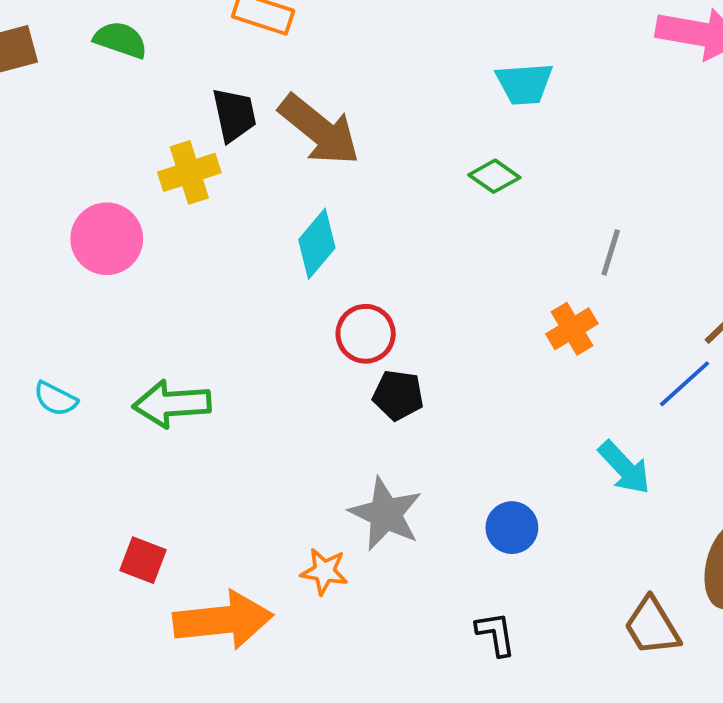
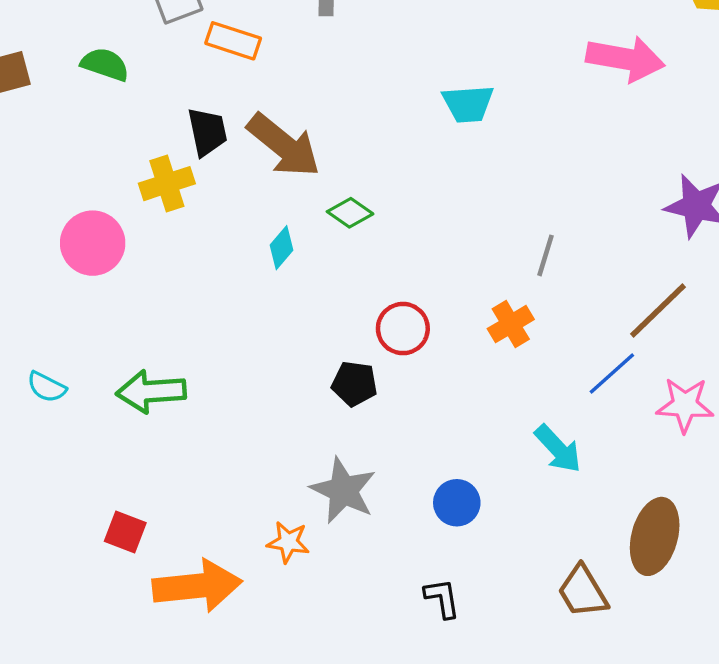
green diamond: (494, 176) -> (350, 213), moved
cyan diamond: (317, 244) -> (281, 248), size x0.7
red circle: (366, 334) -> (403, 329), moved

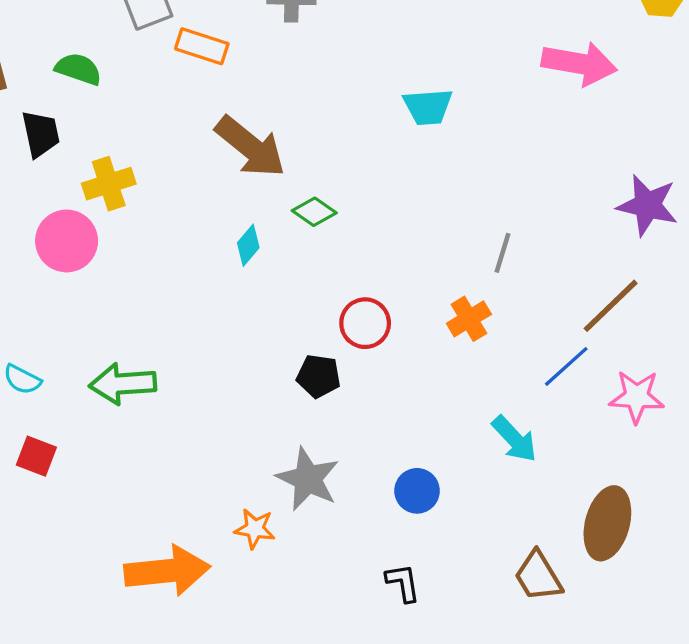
black trapezoid: (207, 132) -> (41, 134), moved
yellow cross: (167, 184) -> (109, 184), moved
red square: (125, 532) -> (36, 456), moved

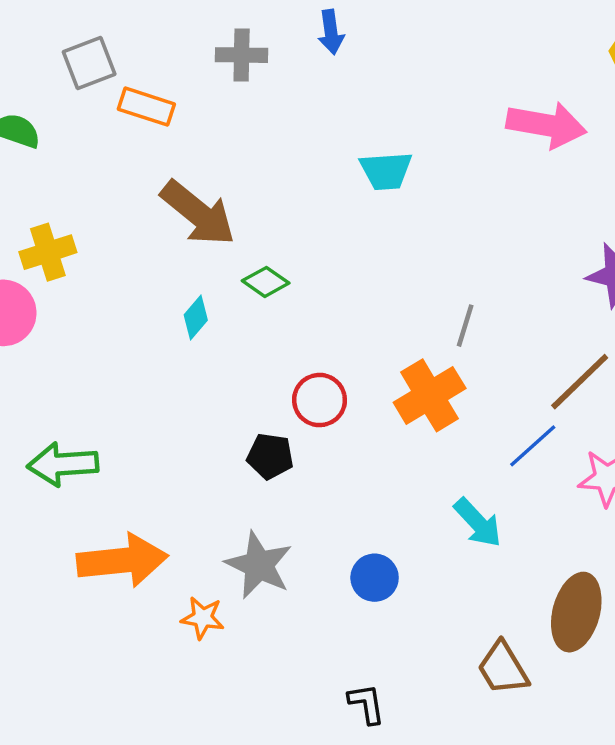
orange cross: (469, 319) -> (430, 395), size x1.5
orange arrow: (167, 571) -> (122, 560), moved
black L-shape: (403, 583) -> (367, 704), moved

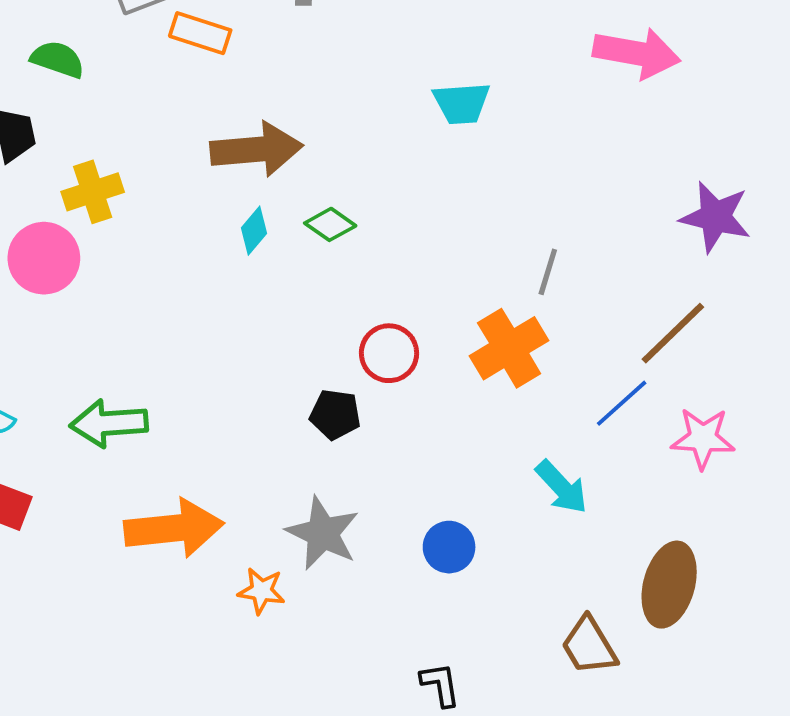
brown arrow: (198, 213) -> (256, 149), turned -44
cyan diamond: (196, 317) -> (254, 231), moved

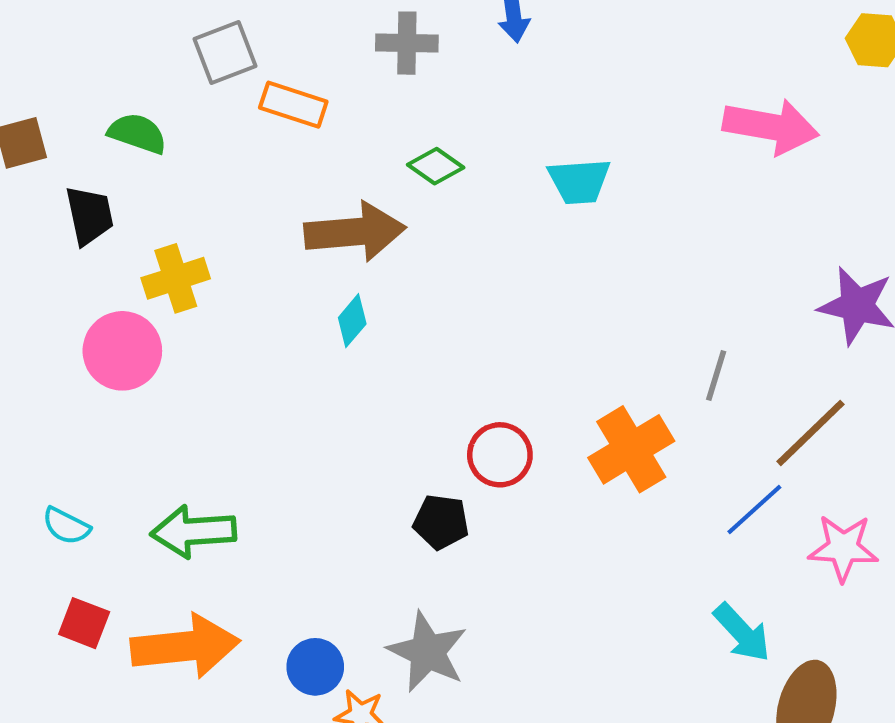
green diamond: (330, 224) -> (436, 166), moved
gray line: (548, 272) -> (716, 375), moved
cyan arrow: (562, 487) -> (742, 633), moved
orange arrow: (174, 528) -> (185, 646), moved
blue circle: (449, 547) -> (315, 667), moved

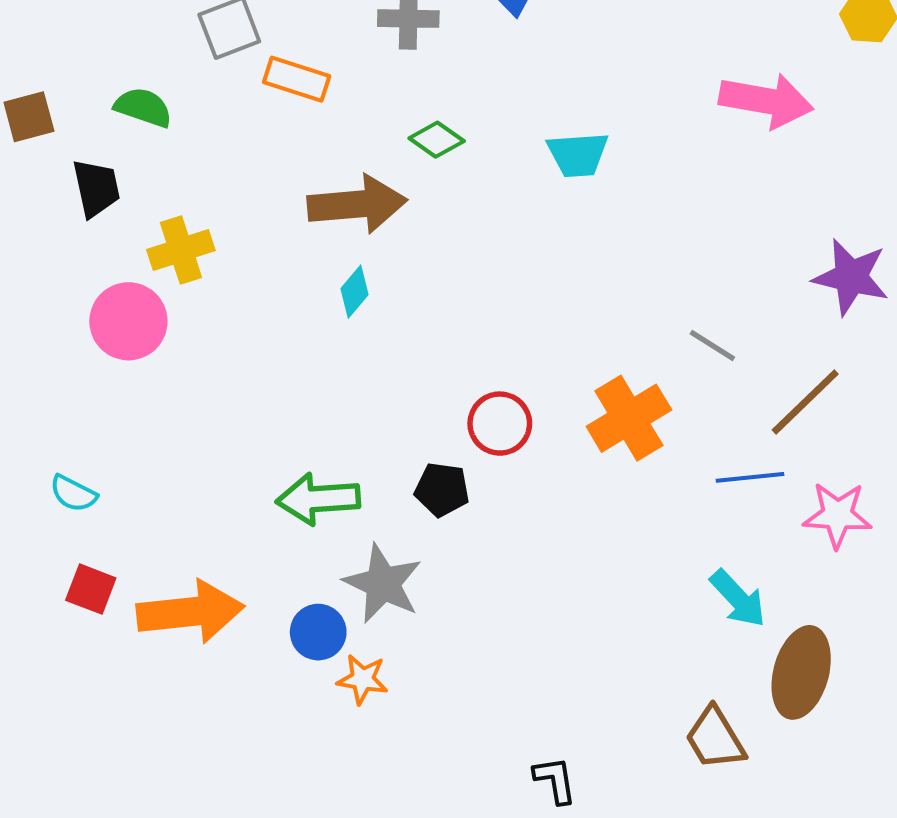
gray line: (716, 375) -> (712, 346), turned -75
blue line: (754, 510) -> (750, 477), turned 36
green arrow: (193, 531) -> (318, 499), moved
gray star: (427, 652) -> (383, 584), moved

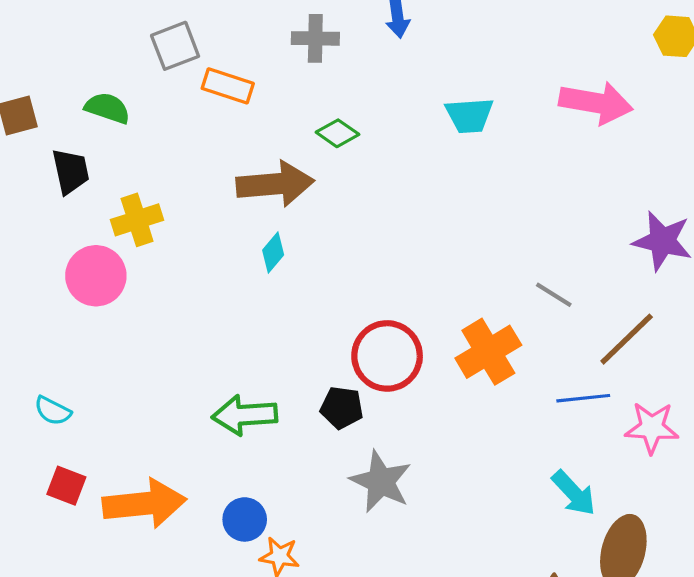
cyan trapezoid: (578, 154) -> (469, 115), moved
red circle: (500, 424) -> (387, 356), size x1.4
gray star: (383, 584) -> (381, 481), moved

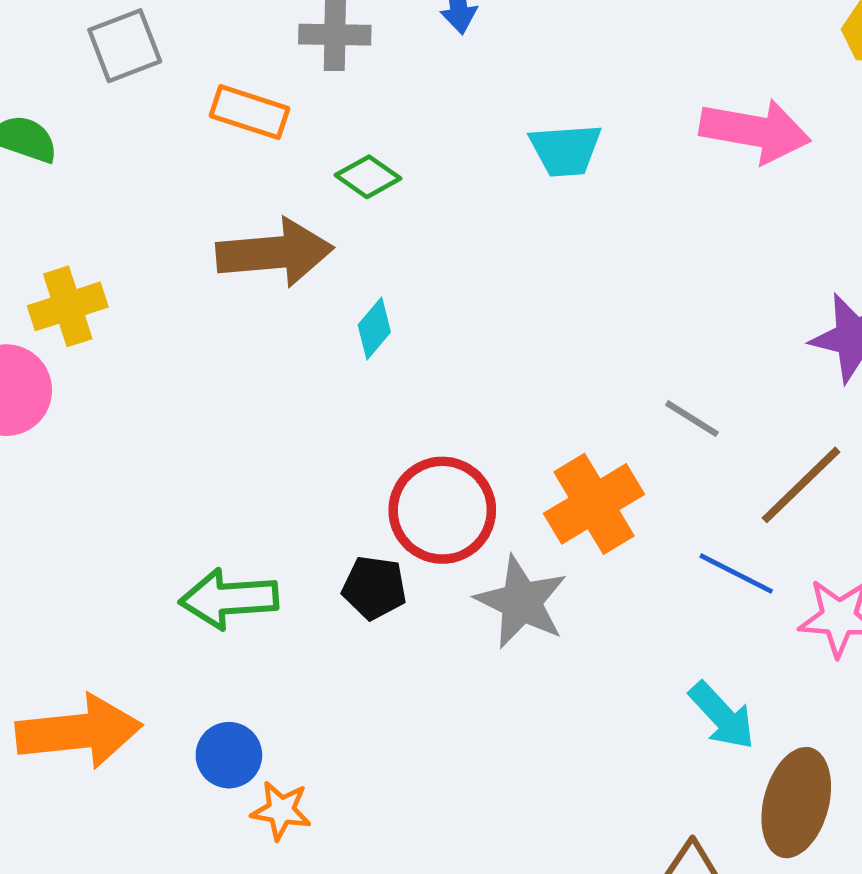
orange rectangle: (228, 86) -> (249, 112), moved
cyan diamond: (273, 253) -> (374, 329), moved
blue line: (583, 398) -> (736, 573), turned 33
gray star: (381, 481) -> (521, 602), moved

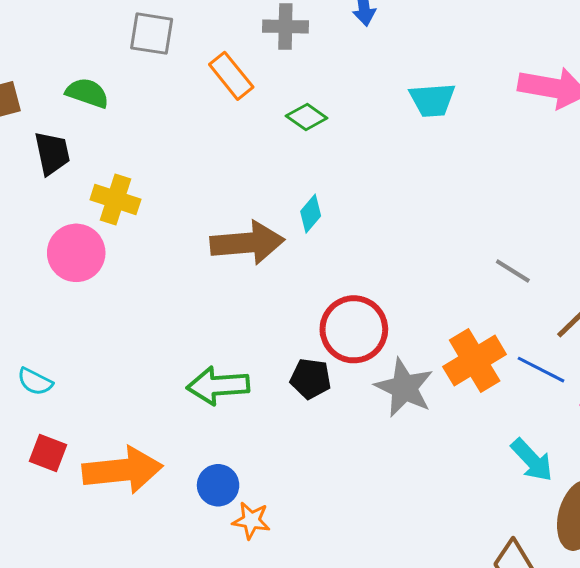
gray square: (125, 46) -> (152, 34), turned 30
orange rectangle: (249, 112) -> (231, 76), turned 33
brown arrow: (275, 253) -> (247, 243), moved
yellow cross: (68, 306) -> (115, 200), turned 36
orange cross: (594, 504) -> (475, 360), moved

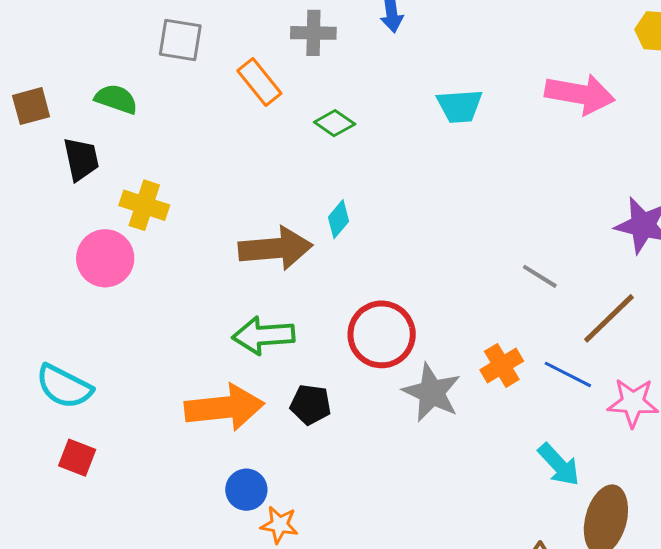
orange cross: (475, 360) -> (502, 365), size x0.7
black pentagon: (311, 379) -> (310, 405), moved
cyan semicircle: (35, 382) -> (64, 386), size x1.6
green arrow: (218, 386) -> (263, 335), moved
orange arrow: (122, 470) -> (224, 408), moved

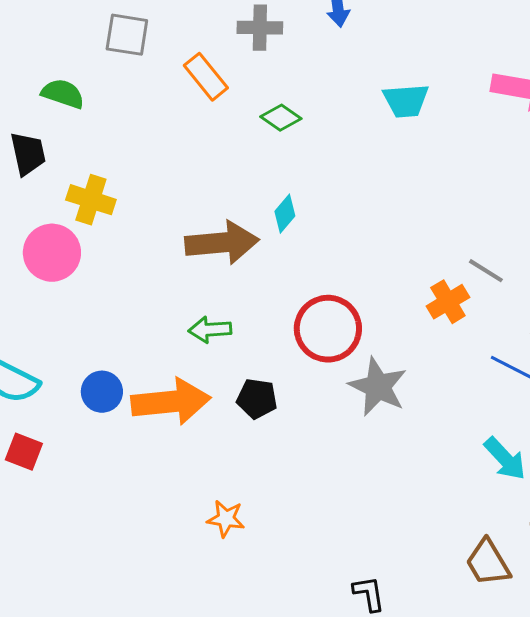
green arrow: (263, 335) -> (210, 330), size x0.7
orange cross: (502, 365) -> (448, 302), moved
blue circle: (246, 490) -> (102, 392), moved

